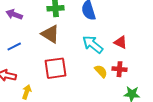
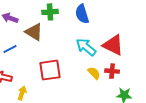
brown triangle: (50, 34) -> (34, 32), moved
red triangle: (121, 42) -> (113, 45), size x1.6

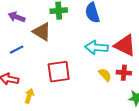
cyan arrow: (86, 47) -> (97, 47), turned -35

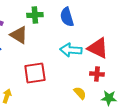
yellow semicircle: (105, 75) -> (80, 93), moved

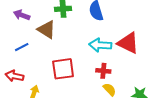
red cross: (97, 74) -> (103, 71), moved

